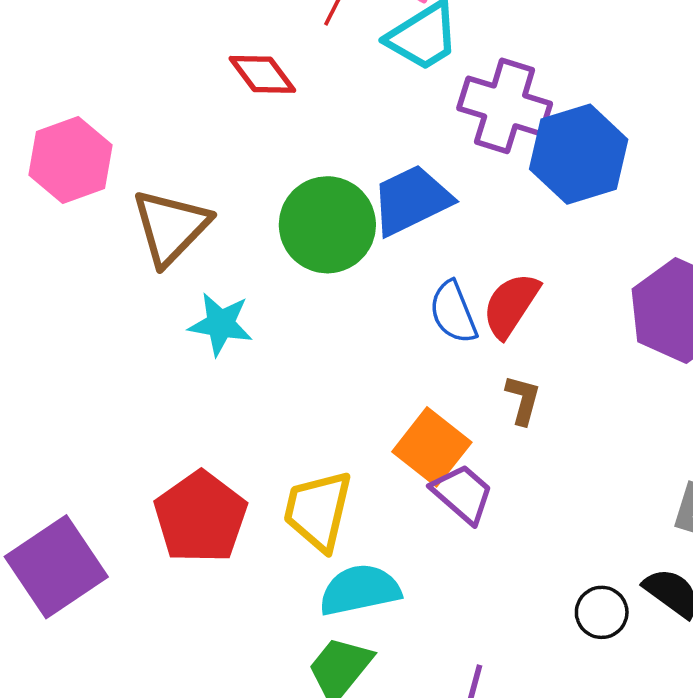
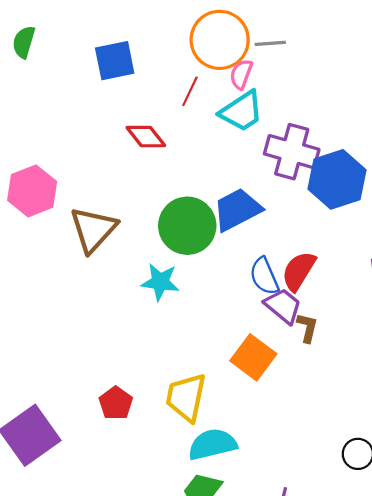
cyan star: (221, 324) -> (160, 282), moved
purple trapezoid: (462, 494) -> (283, 306), moved
red pentagon: (201, 517) -> (116, 403), size x0.6

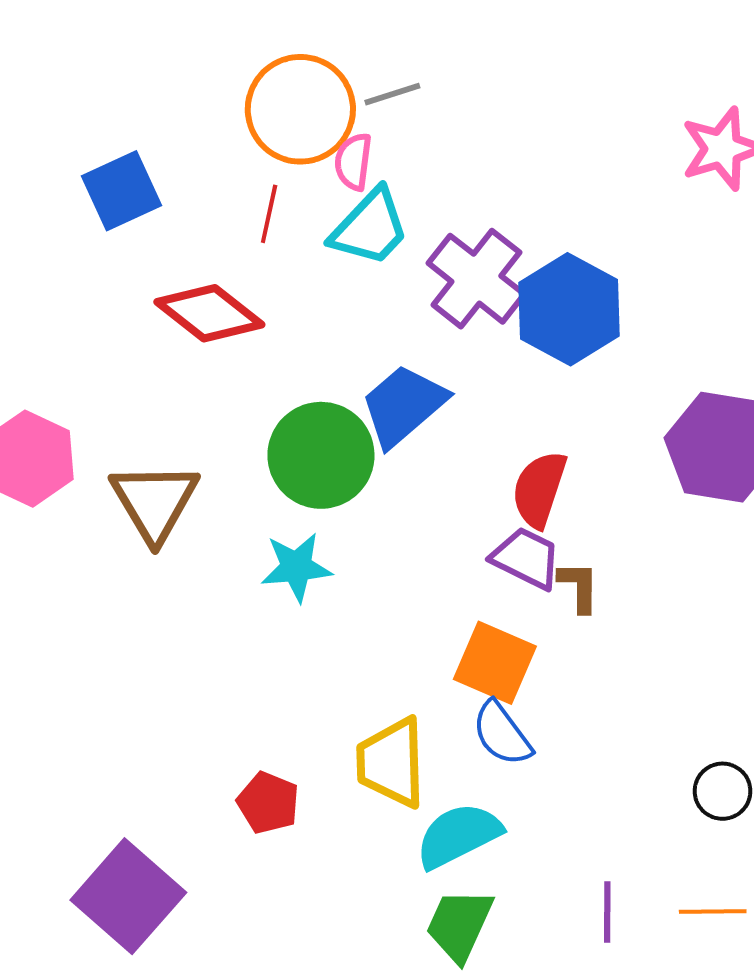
red diamond: (146, 137) -> (209, 313), size x1.4
purple cross: (292, 152) -> (476, 279), turned 36
blue semicircle: (264, 276) -> (502, 734), moved

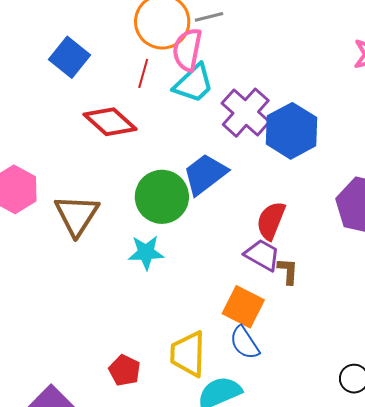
pink semicircle: (353, 162) -> (187, 50), size x1.5
blue square: (122, 191) -> (69, 57), turned -30

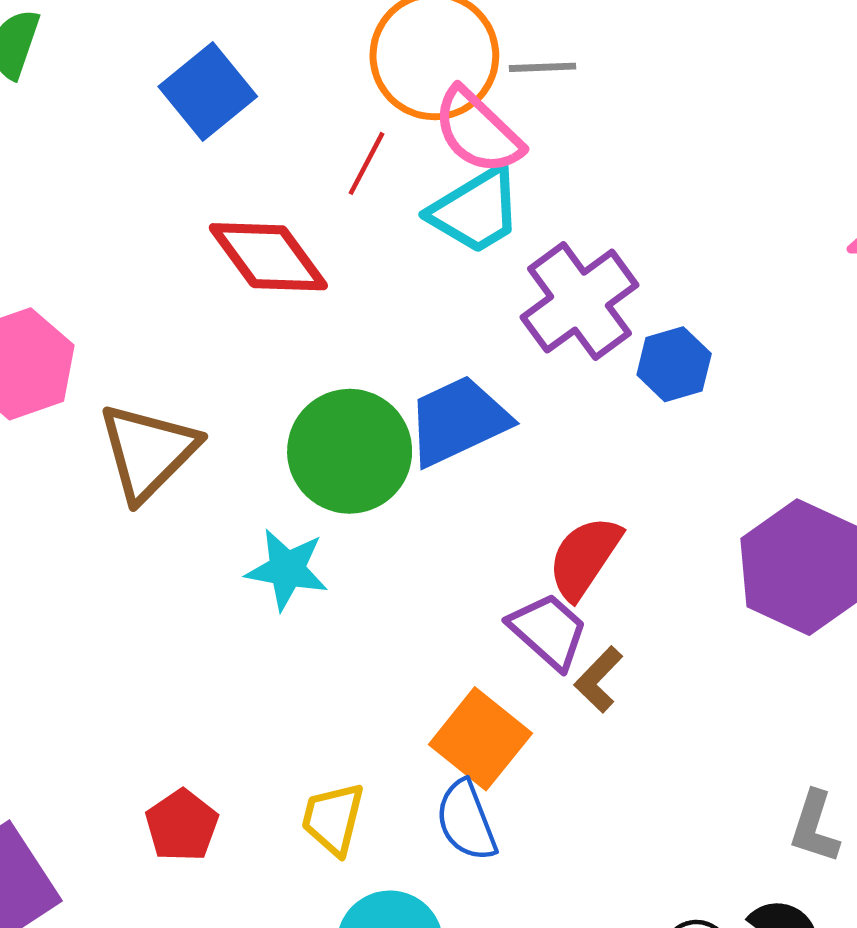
pink semicircle: (187, 50) -> (478, 131), turned -69
blue hexagon: (291, 131) -> (674, 364), size x0.6
brown L-shape: (288, 271) -> (599, 679), turned -152
yellow trapezoid: (188, 354) -> (333, 819), size x0.7

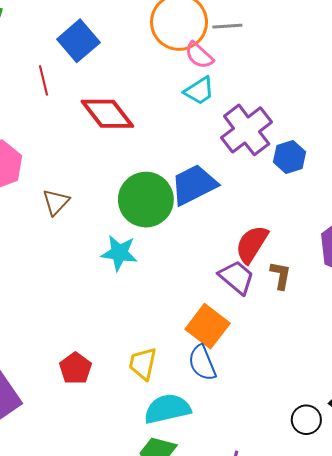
pink semicircle: (478, 131) -> (199, 55), size x0.7
red line: (366, 163) -> (43, 80), moved, turned -40
cyan trapezoid: (476, 210) -> (199, 91), size x0.7
brown triangle: (148, 452) -> (56, 202), size x0.6
brown L-shape: (599, 679) -> (281, 275), moved, turned 148

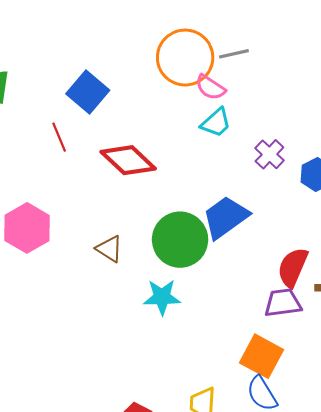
purple cross: (247, 130) -> (269, 154), size x0.6
brown triangle: (56, 202) -> (109, 249), moved, turned -32
purple trapezoid: (237, 277) -> (283, 303), turned -39

